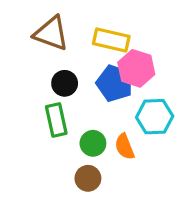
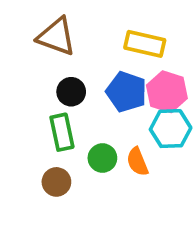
yellow rectangle: (111, 40) -> (145, 44), moved
pink hexagon: (136, 68) -> (167, 92), moved
brown circle: (88, 178) -> (56, 182), moved

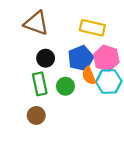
blue pentagon: (126, 92) -> (81, 58), turned 30
green circle: (102, 158) -> (65, 86), moved
orange semicircle: (137, 162) -> (89, 76), moved

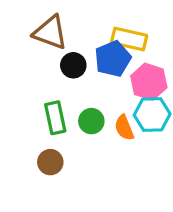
black circle: (46, 58) -> (73, 65), moved
blue pentagon: (81, 58) -> (113, 59), moved
orange semicircle: (89, 76) -> (124, 128), moved

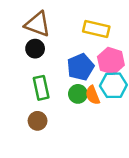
blue pentagon: (113, 59) -> (80, 67), moved
black circle: (73, 65) -> (35, 49), moved
green circle: (91, 121) -> (78, 94), moved

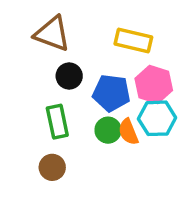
black circle: (35, 49) -> (69, 76), moved
blue pentagon: (80, 67) -> (111, 93), turned 30

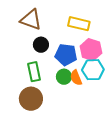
brown circle: (52, 167) -> (31, 99), size x1.5

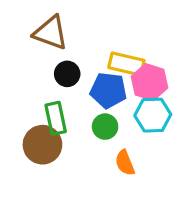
yellow rectangle: (79, 24) -> (126, 64), moved
orange semicircle: (76, 78) -> (125, 163), moved
brown circle: (31, 99) -> (42, 145), moved

